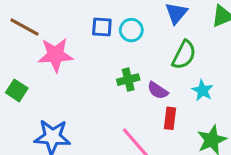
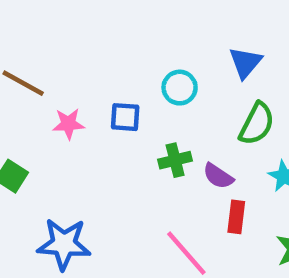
blue square: (102, 27) -> (125, 117), moved
pink star: (55, 55) -> (68, 124), size x0.6

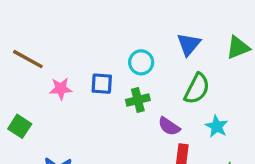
green cross: (175, 160) -> (138, 100), moved

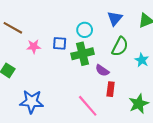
green cross: (138, 100) -> (83, 54), size x1.5
cyan star: (217, 126) -> (142, 60), moved

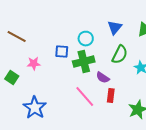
pink star: (34, 47) -> (34, 64), moved
blue star: (32, 102) -> (35, 108), turned 30
pink line: (88, 106) -> (85, 97), moved

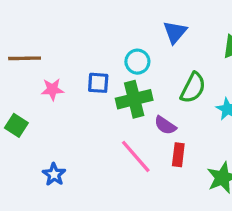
blue triangle: (115, 28) -> (175, 32), moved
brown line: (17, 37) -> (25, 58), turned -30
pink star: (34, 64) -> (52, 89), moved
blue star: (35, 108) -> (54, 174), size x0.6

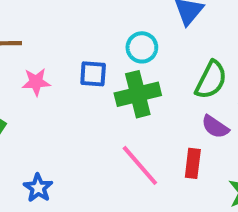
purple semicircle: (165, 125) -> (215, 127), moved

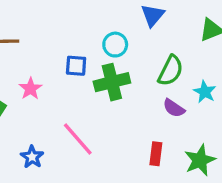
pink star: (36, 82) -> (30, 89), moved, turned -30
red rectangle: (193, 163) -> (156, 154), moved
pink line: (140, 165) -> (78, 139), moved

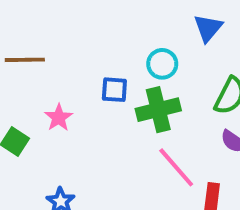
pink line: (78, 139) -> (176, 167), moved

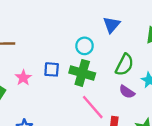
blue square: (114, 90) -> (52, 69), moved
green cross: (158, 110) -> (82, 73), turned 30

